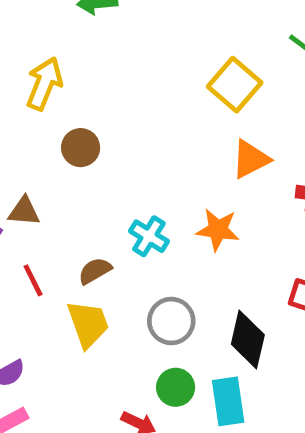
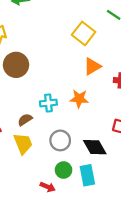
brown circle: (81, 148) -> (16, 65), size x1.5
cyan cross: (149, 236) -> (48, 103), turned -35
black diamond: (248, 340) -> (95, 147), turned -40

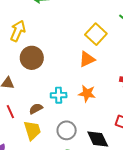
orange triangle: (92, 66) -> (87, 59), moved

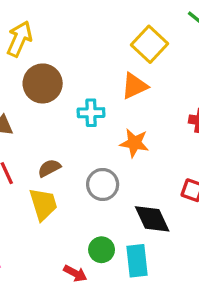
cyan cross: (59, 95) -> (91, 113), moved
gray circle: (67, 130) -> (103, 184), moved

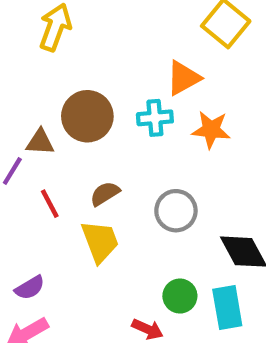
brown circle: (43, 83) -> (87, 116), moved
orange triangle: (134, 86) -> (183, 78), moved
orange star: (134, 143) -> (211, 130), moved

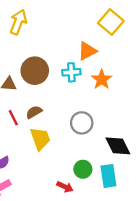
orange star: (211, 130) -> (102, 79), turned 30
brown semicircle: (105, 194) -> (34, 112), moved

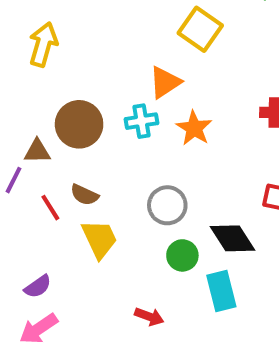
brown semicircle: (34, 112) -> (84, 195), turned -119
green circle: (83, 169) -> (182, 255), moved

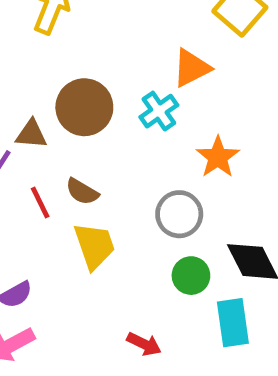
cyan cross: (141, 121) -> (159, 111), turned -32
orange star: (194, 128) -> (218, 157), moved

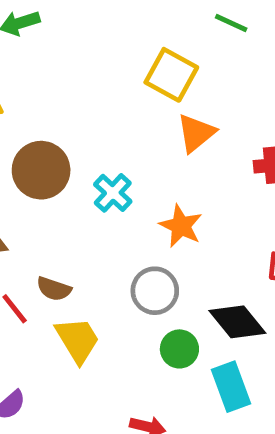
orange triangle: (191, 68) -> (196, 133), moved
brown circle: (84, 107) -> (41, 170), moved

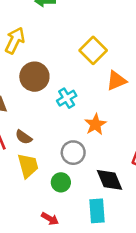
yellow square: (171, 75) -> (93, 50), moved
green circle: (179, 349) -> (61, 182), moved

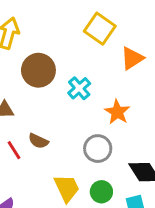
yellow trapezoid: (28, 166) -> (67, 188), moved
green circle: (61, 182) -> (101, 192), moved

